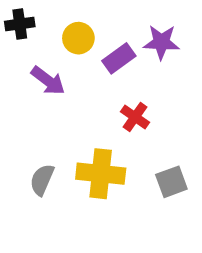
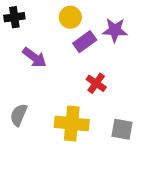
yellow circle: (78, 38) -> (70, 17), moved
gray semicircle: (42, 180) -> (19, 115), moved
gray square: (171, 182) -> (122, 129), turned 30

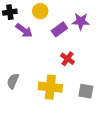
yellow circle: (70, 17) -> (40, 11), moved
purple arrow: (34, 57) -> (24, 30), moved

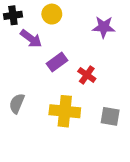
purple rectangle: (59, 29) -> (57, 62), moved

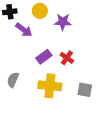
purple star: (104, 27) -> (63, 22), moved
purple rectangle: (57, 62) -> (44, 57), moved

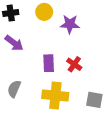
purple arrow: (24, 30) -> (14, 43), moved
purple rectangle: (44, 57) -> (49, 63), turned -56

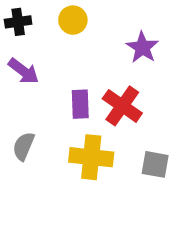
purple star: (70, 24) -> (142, 47), moved, turned 30
red cross: (74, 64) -> (122, 106), size x1.5

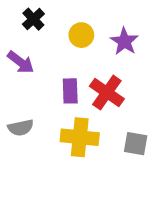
yellow circle: (73, 20) -> (81, 35), moved
black cross: (18, 22) -> (33, 19), moved, turned -35
gray semicircle: (24, 146) -> (21, 128), turned -125

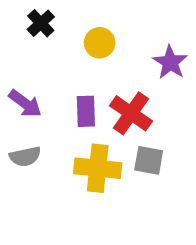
purple star: (124, 41) -> (170, 62), moved
purple arrow: (21, 62) -> (25, 104), moved
gray square: (136, 144) -> (149, 160), moved

